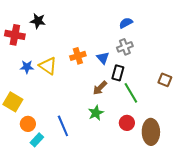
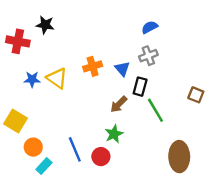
red circle: (127, 123) -> (101, 157), moved

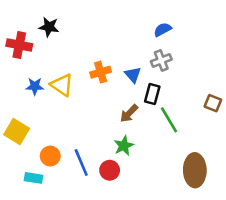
orange circle: (33, 147) -> (50, 156), moved
cyan rectangle: (44, 166) -> (33, 178), moved, turned 56

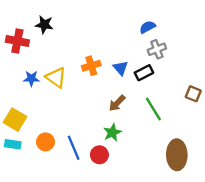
gray cross: (161, 60) -> (157, 49), moved
black rectangle: (152, 94) -> (144, 73), moved, turned 48
cyan rectangle: (33, 178) -> (13, 144), moved

